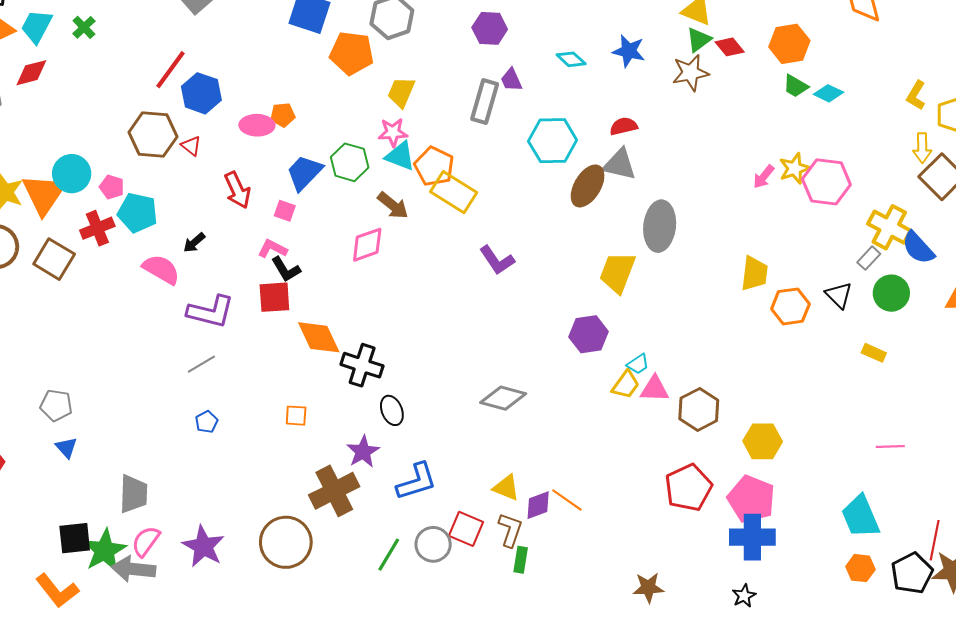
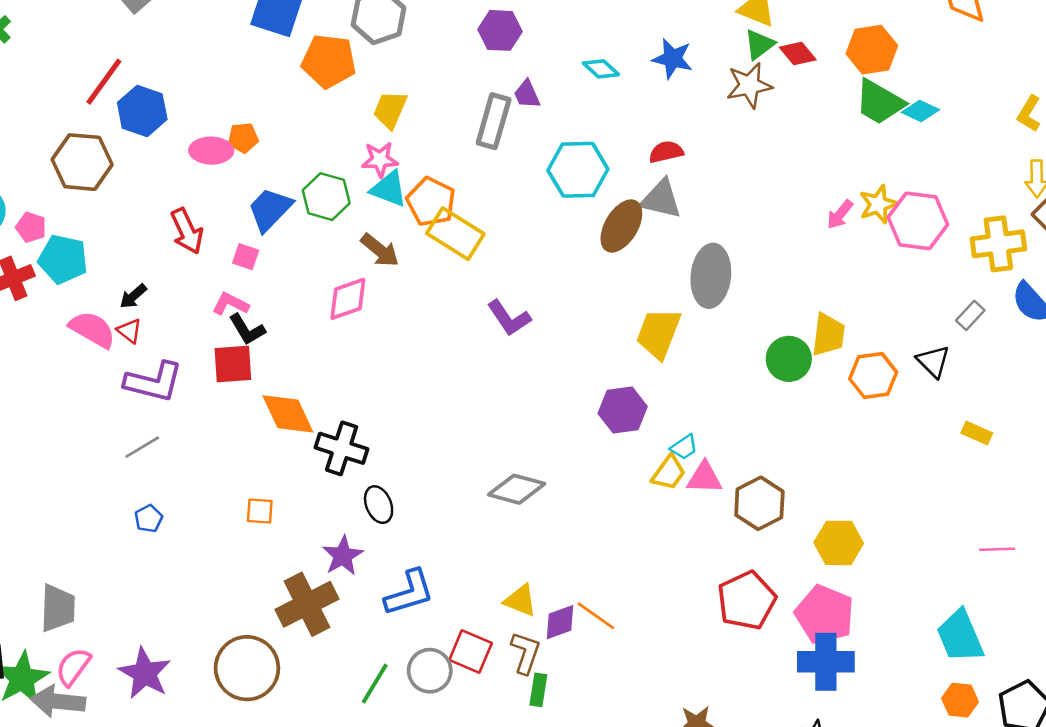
green trapezoid: (796, 86) -> (880, 102), size x1.6
red triangle: (191, 146) -> (129, 331), moved
yellow cross: (889, 227) -> (998, 244), moved, turned -36
green circle: (891, 293) -> (789, 359), moved

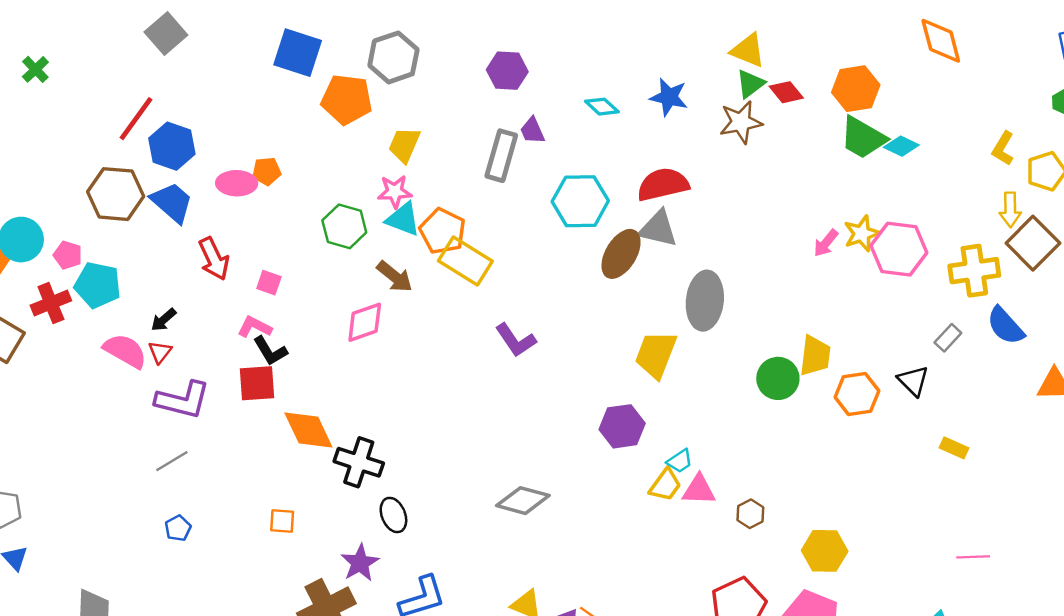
red semicircle: (666, 152) -> (663, 184), size x1.6
blue trapezoid: (270, 209) -> (172, 202), moved, turned 87
red triangle: (129, 331) -> (160, 352), turned 30
brown hexagon: (759, 503) -> (750, 514), size x0.6

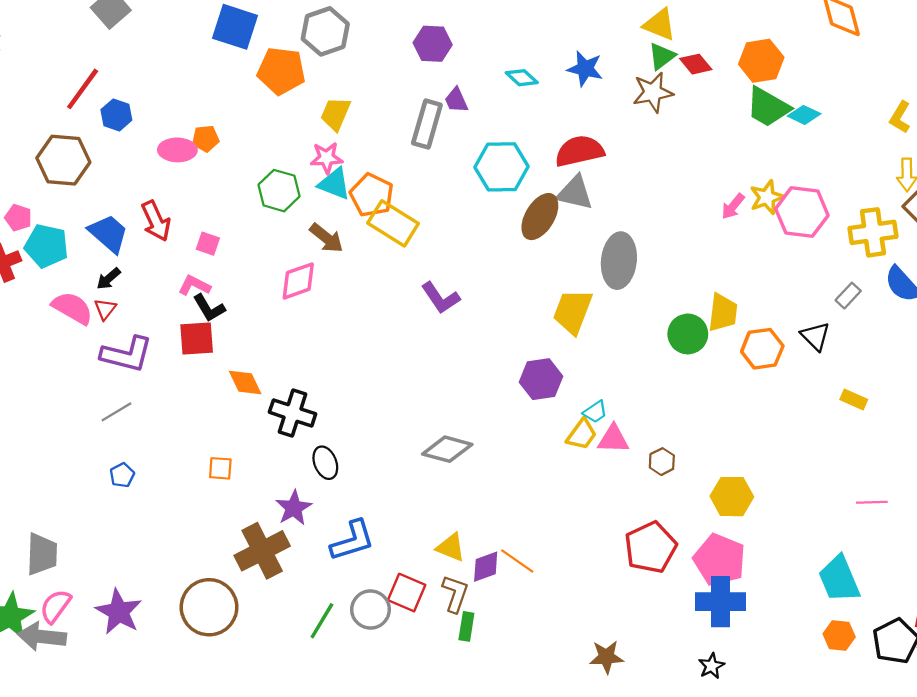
blue hexagon: (172, 146) -> (116, 115), size x0.7
blue trapezoid: (172, 202) -> (109, 233), moved
orange diamond: (308, 430) -> (245, 383), size x0.7

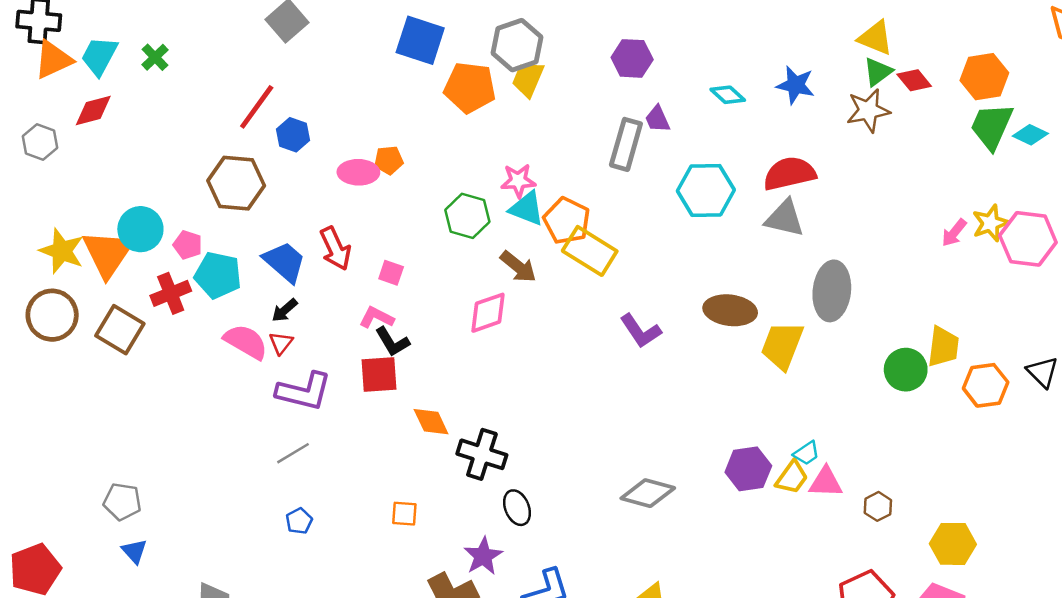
green trapezoid: (768, 107) -> (992, 126), turned 84
yellow trapezoid: (335, 114) -> (528, 79), moved
brown ellipse: (540, 217) -> (730, 310), moved, turned 66
purple hexagon: (541, 379) -> (748, 469), moved

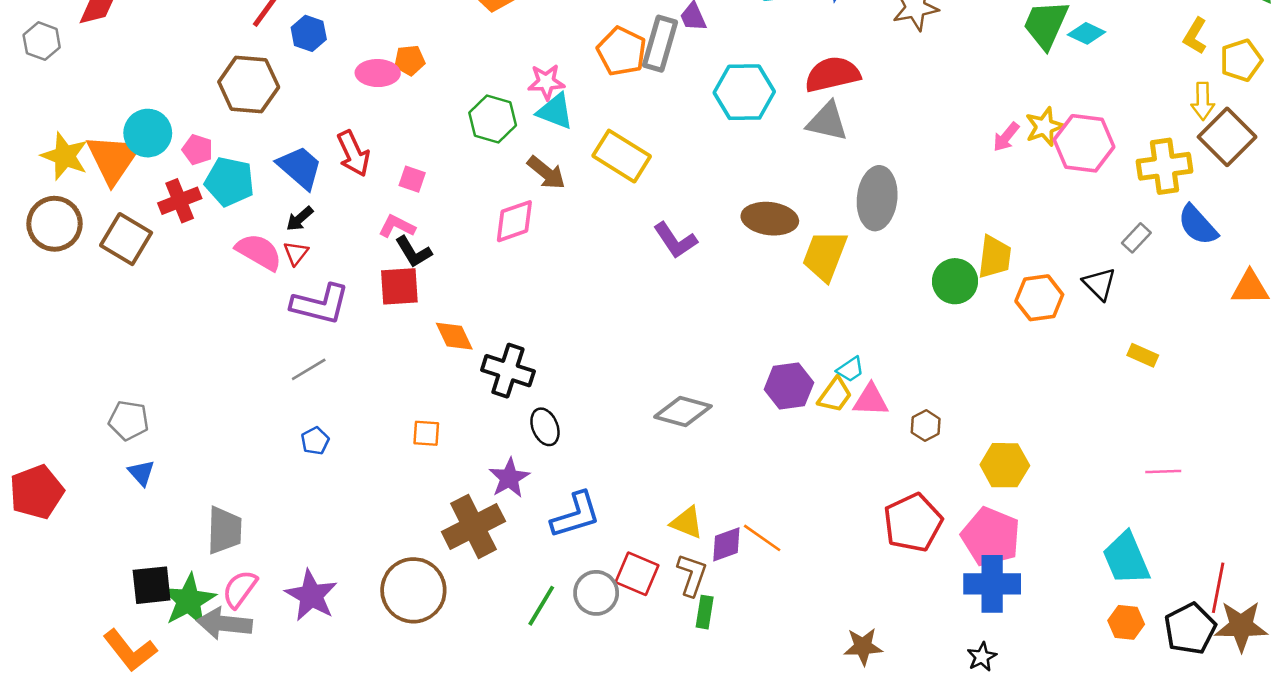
orange pentagon: (567, 221) -> (622, 51), moved

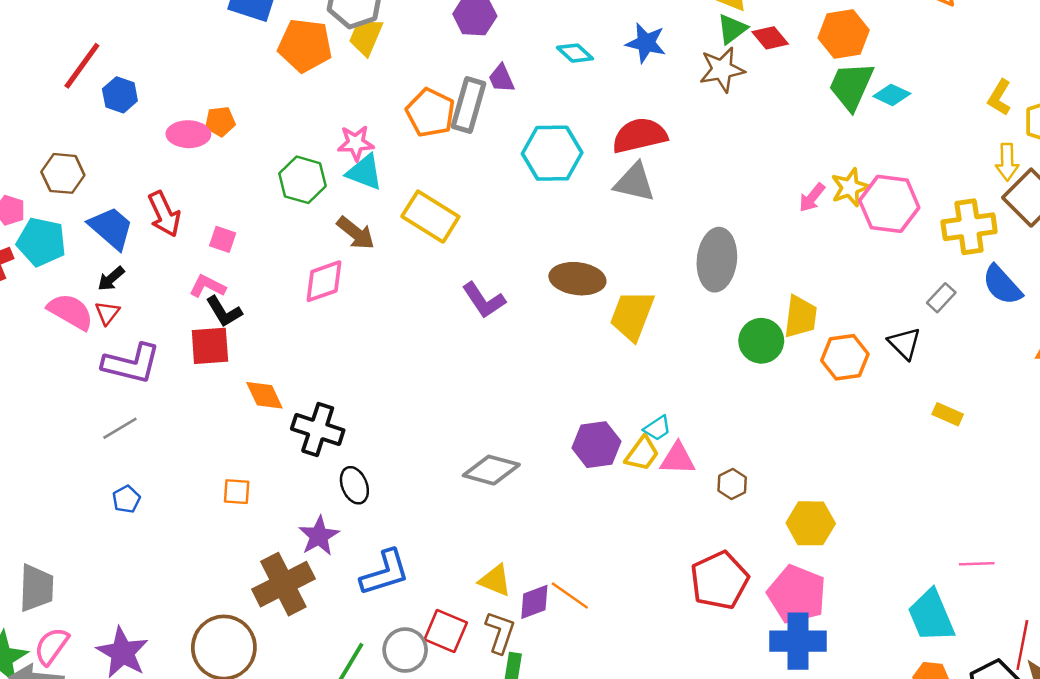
brown hexagon: (249, 85) -> (63, 173), moved, size x0.7
gray ellipse: (877, 198) -> (717, 260), moved
pink line: (1163, 472) -> (977, 564), moved

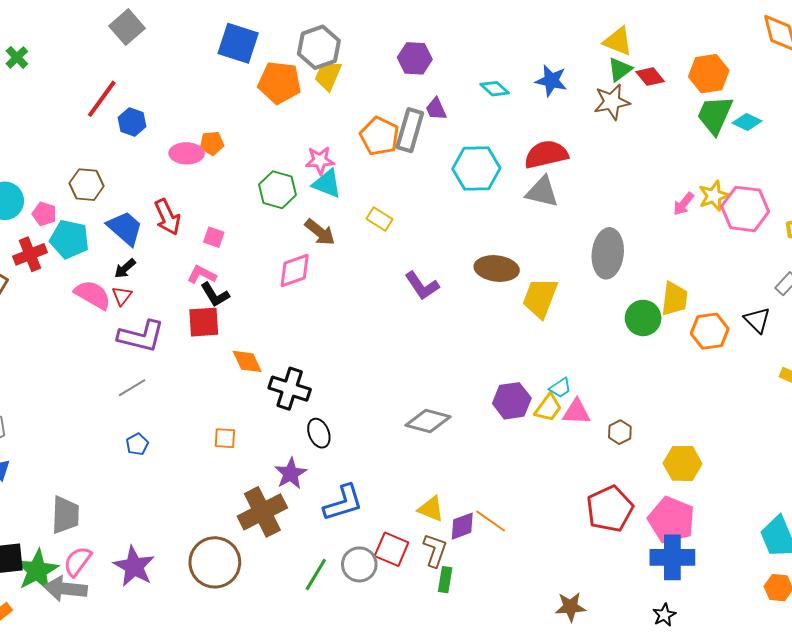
yellow rectangle: (430, 217) -> (379, 219), size x0.6

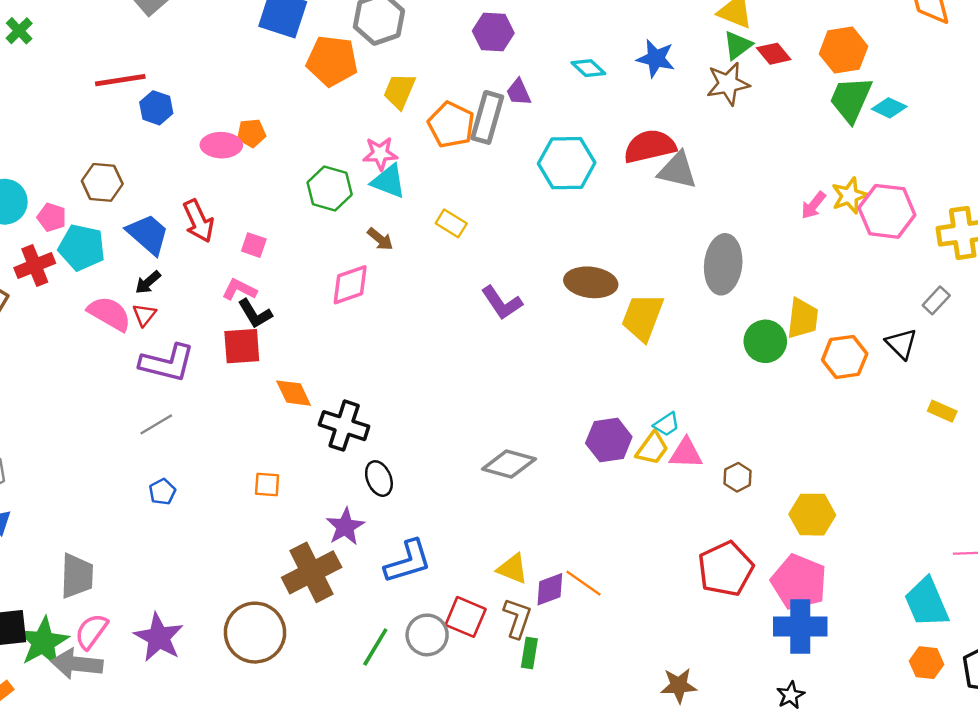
yellow trapezoid: (328, 76) -> (399, 91), moved
red line: (102, 99) -> (120, 80), turned 45
gray triangle: (542, 192) -> (677, 170), moved
brown arrow: (320, 232) -> (380, 239), size x0.7

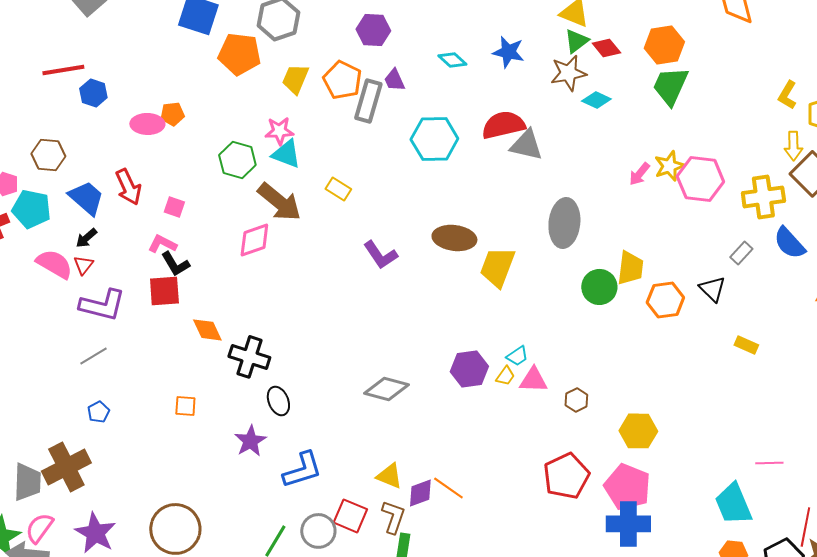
cyan diamond: (889, 108) -> (596, 100), moved
orange pentagon: (451, 125) -> (342, 80), moved
brown arrow: (380, 239) -> (279, 202), size x2.0
yellow trapezoid: (652, 448) -> (505, 376), size x0.7
brown cross: (312, 572) -> (66, 467), moved

